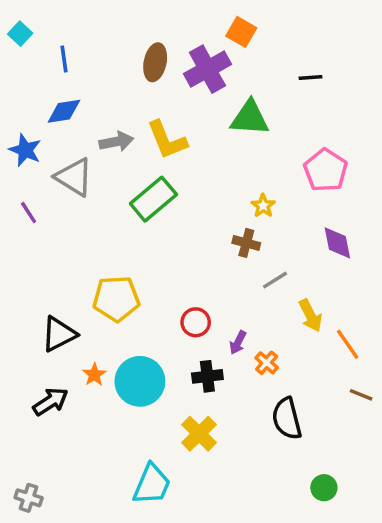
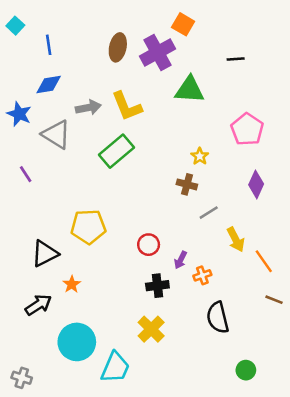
purple line: (29, 213) -> (26, 174), moved
purple diamond: (337, 243) -> (256, 184), turned 36
orange cross: (267, 363) -> (202, 275), turned 30
cyan circle: (140, 381) -> (77, 342), moved

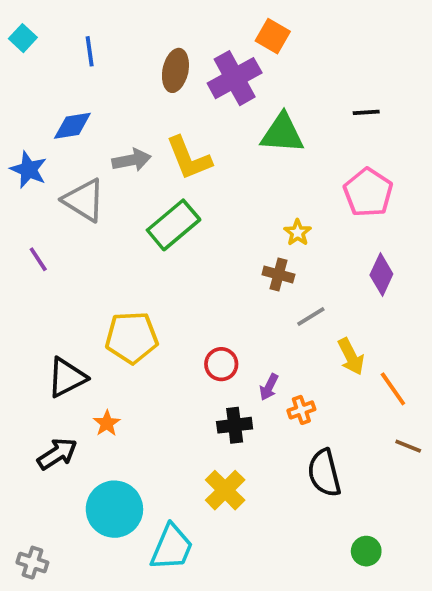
blue line: (49, 45) -> (90, 51), moved
black line: (236, 59) -> (366, 112), moved

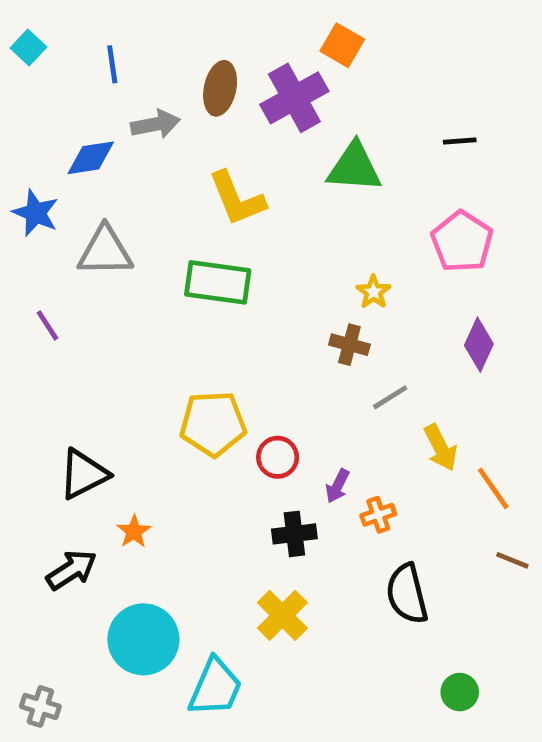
gray arrow: (132, 160) -> (155, 124), moved
gray triangle: (84, 200) -> (105, 251), turned -33
green rectangle: (174, 225) -> (218, 282), turned 48
yellow pentagon: (132, 337) -> (213, 424), moved

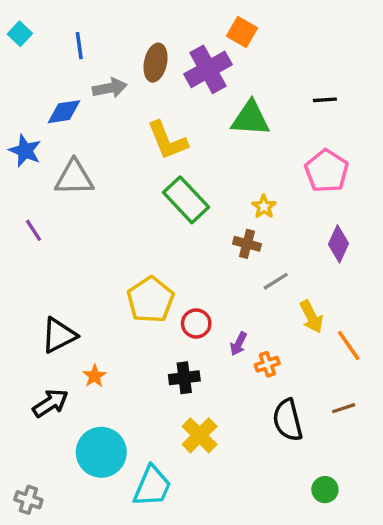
green rectangle: (218, 282) -> (186, 200), moved, turned 39
yellow pentagon: (213, 424) -> (150, 300), turned -30
black cross: (294, 534) -> (184, 378), moved
brown line: (512, 560) -> (344, 408), moved, turned -40

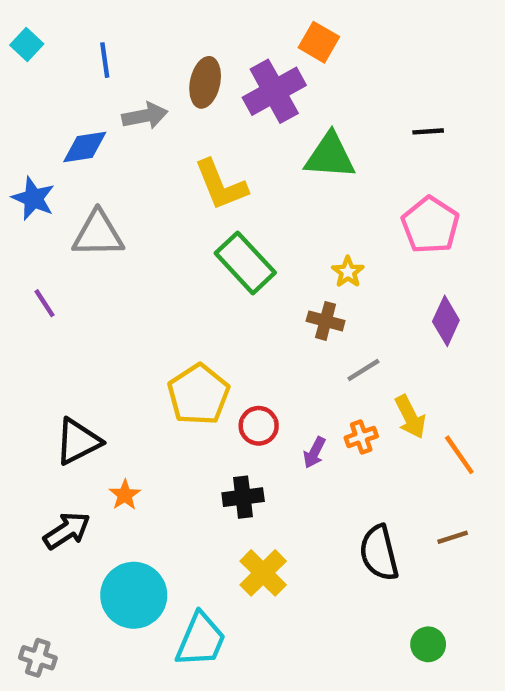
orange cross: (267, 364) -> (361, 437), moved

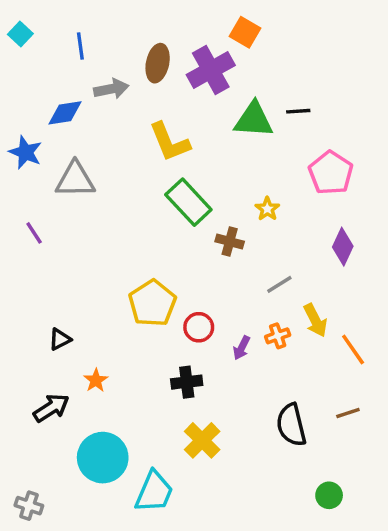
black line: (428, 131) -> (298, 111), moved
brown cross: (326, 321) -> (230, 241), moved
black triangle: (78, 441) -> (60, 339), size x0.6

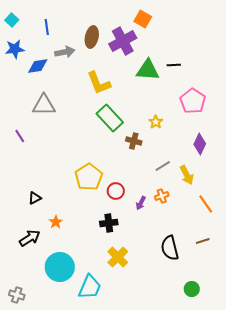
blue star: (26, 152) -> (15, 49), moved, turned -30
yellow arrow: (315, 320) -> (187, 175), moved

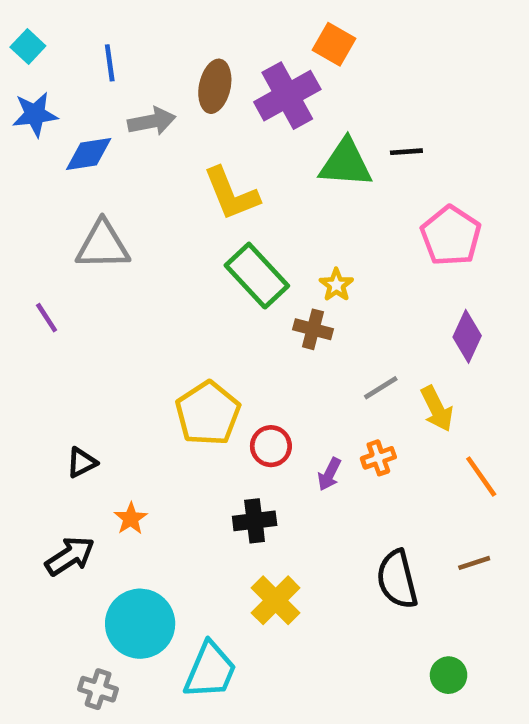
yellow star: (156, 122) -> (336, 285), moved
gray cross: (17, 295) -> (98, 689), moved

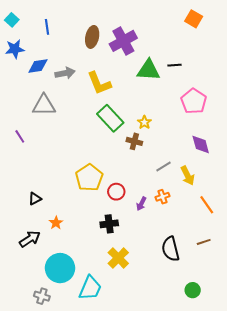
orange square: (334, 44) -> (194, 19), moved
gray arrow: (152, 121) -> (65, 73), moved
purple diamond: (467, 336) -> (201, 144), turned -40

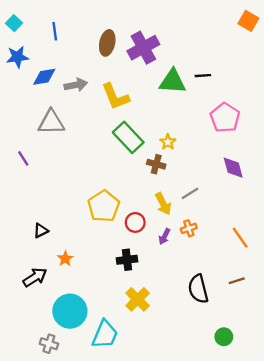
orange square: (194, 19) -> (248, 21), moved
yellow arrow: (188, 176) -> (163, 204), moved

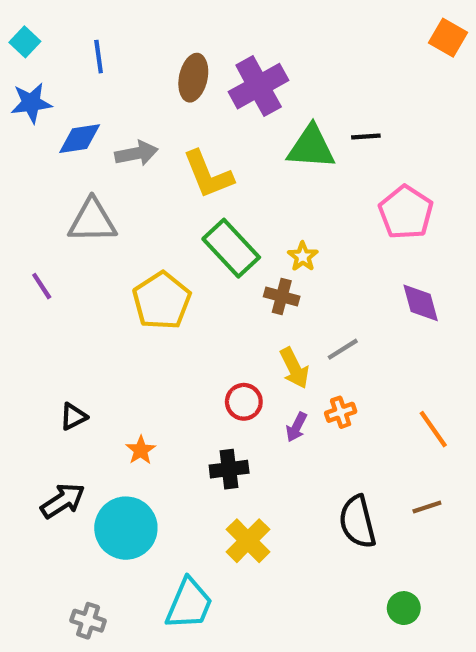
yellow pentagon: (104, 206) -> (162, 301), moved
orange star: (65, 259) -> (141, 450), moved
cyan circle: (70, 311) -> (126, 528), moved

